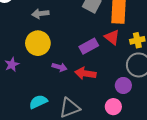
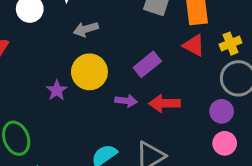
purple rectangle: (89, 46) -> (147, 64), moved
purple star: (12, 65) -> (57, 90), moved
pink circle: (113, 107) -> (225, 143), moved

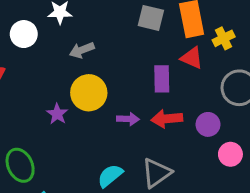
yellow cross: (230, 44) -> (224, 38), moved
purple rectangle: (147, 64) -> (162, 79), moved, turned -48
purple circle: (222, 111) -> (208, 124), moved

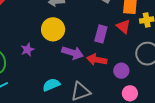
purple star: (57, 114) -> (28, 50), moved
purple arrow: (128, 119) -> (73, 53), size x1.5

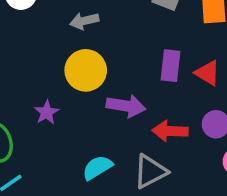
red triangle: (123, 26) -> (207, 73), moved
red arrow: (97, 60) -> (170, 131), moved

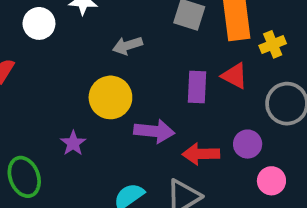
gray arrow: (84, 21) -> (127, 46), moved
red triangle: (207, 73) -> (235, 76), moved

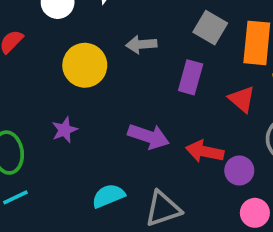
purple rectangle: (197, 87) -> (191, 77), moved
yellow circle: (110, 97) -> (85, 65), moved
red arrow: (201, 154) -> (205, 151), moved

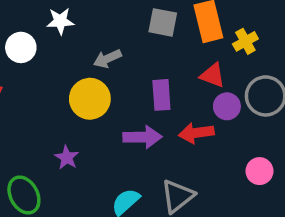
yellow circle: (85, 65) -> (90, 99), moved
purple rectangle: (191, 77) -> (161, 95), moved
purple circle: (239, 171) -> (227, 106), moved

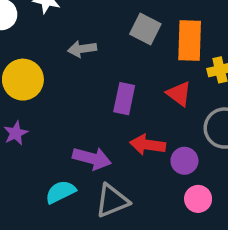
yellow circle: (90, 99) -> (23, 80), moved
purple circle: (227, 106) -> (184, 161), moved
purple arrow: (142, 137) -> (92, 158), moved

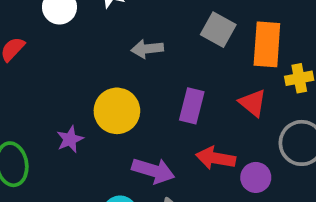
yellow circle: (23, 80) -> (117, 111), moved

